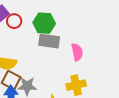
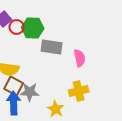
green hexagon: (44, 23) -> (33, 28), moved

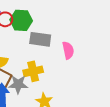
yellow cross: (79, 91) -> (33, 71), moved

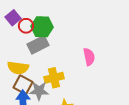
gray rectangle: (40, 39) -> (38, 45), moved, turned -35

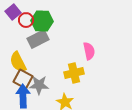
yellow semicircle: (18, 68) -> (18, 62), turned 55
yellow cross: (54, 78) -> (74, 73), moved

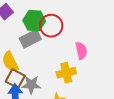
red circle: (26, 20) -> (51, 26), moved, size x1.5

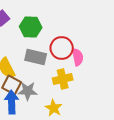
red circle: (51, 26) -> (62, 48), moved
gray rectangle: (30, 39) -> (36, 57), moved, turned 40

